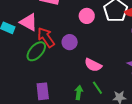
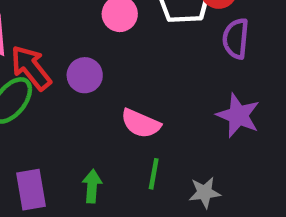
green line: (97, 88) -> (154, 174), turned 48
green arrow: (79, 93) -> (92, 186), moved

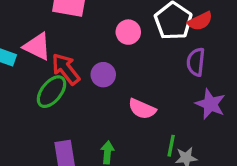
purple semicircle: (236, 39) -> (196, 62), moved
green line: (154, 174) -> (171, 146), moved

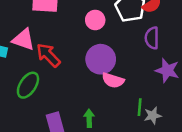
purple circle: (103, 75) -> (101, 59), moved, size x1.5
green ellipse: (51, 92) -> (28, 85), moved

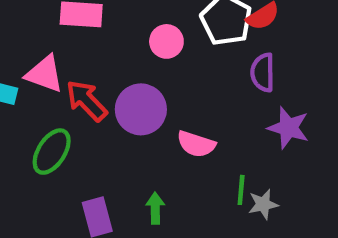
purple circle: (101, 59) -> (141, 109), moved

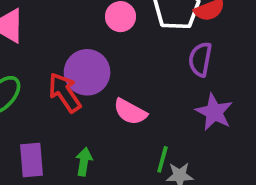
red arrow: (87, 101) -> (65, 93), moved

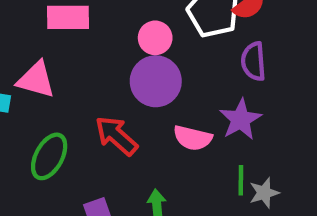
purple circle: (87, 72) -> (156, 81), moved
purple star: (214, 112) -> (241, 119), moved, turned 30

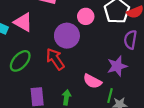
purple circle: (156, 81) -> (67, 36), moved
pink semicircle: (193, 138) -> (92, 81), moved

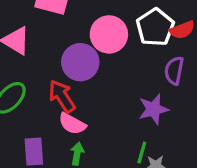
pink circle: (86, 16) -> (109, 34), size x1.5
pink semicircle: (92, 81) -> (72, 124), moved

